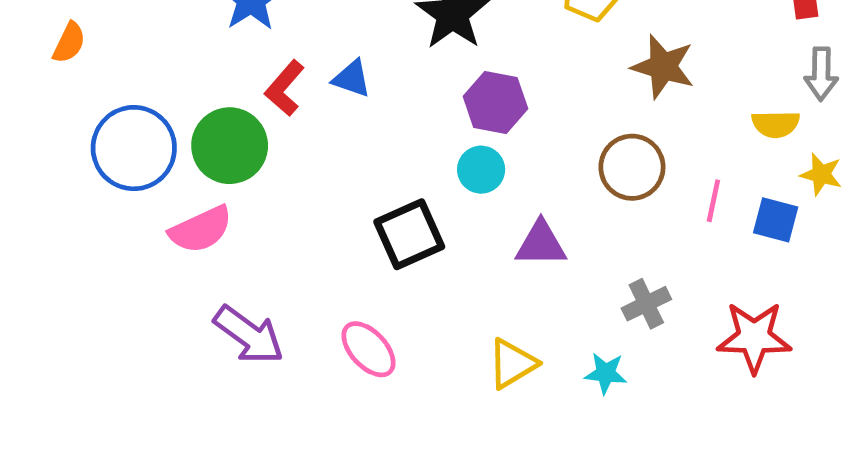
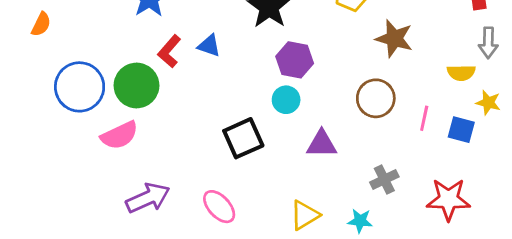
purple arrow: (249, 335) -> (148, 198), turned -60

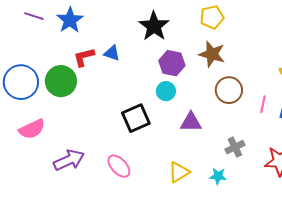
brown star: (394, 38) -> (212, 54), moved
red L-shape: (169, 51) -> (84, 57), turned 35
pink semicircle: (119, 135) -> (32, 129), moved

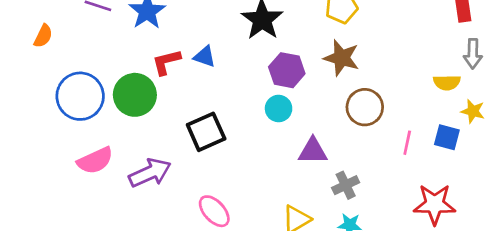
pink line: (263, 104) -> (407, 143), moved
black square: (136, 118) -> (206, 132), moved
gray cross: (235, 147) -> (346, 185), moved
purple arrow: (69, 160) -> (150, 173), moved

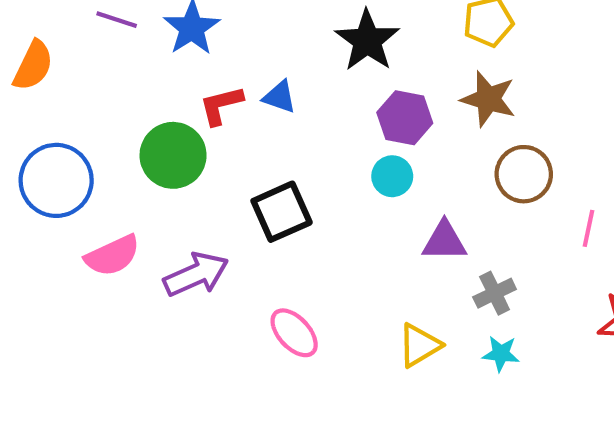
orange semicircle: (43, 36) -> (33, 66), size x1.4
blue circle: (80, 96) -> (56, 180), moved

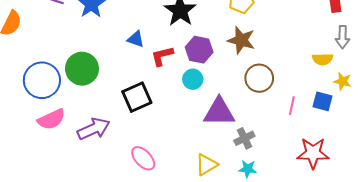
red L-shape: (221, 105) -> (162, 56), moved
blue circle: (56, 180) -> (42, 80), moved
purple triangle: (444, 241) -> (219, 112), size x1.4

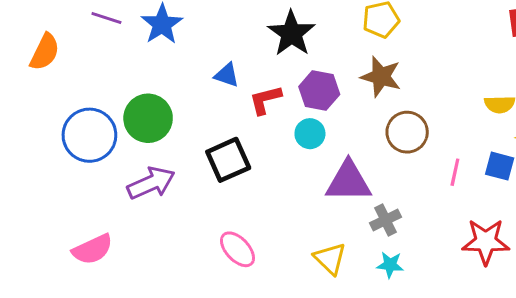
pink semicircle: (51, 119) -> (93, 249), moved
purple arrow: (94, 129) -> (151, 183), moved
yellow triangle: (206, 165) -> (330, 259), turned -45

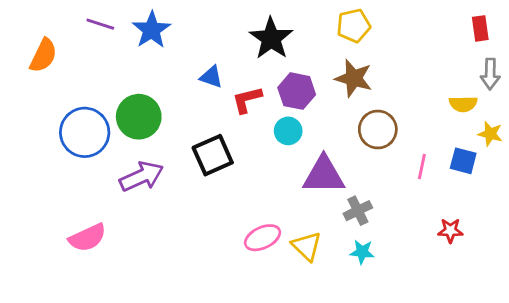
red star: (486, 242) -> (450, 231), size x0.6
pink ellipse: (237, 249) -> (263, 238), moved, turned -72

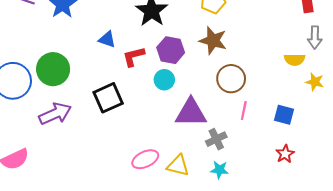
blue square: (463, 161) -> (284, 115), moved
pink line: (422, 166) -> (244, 110), moved
red star: (450, 231) -> (285, 154), turned -30
yellow triangle: (307, 246) -> (178, 166), turned -30

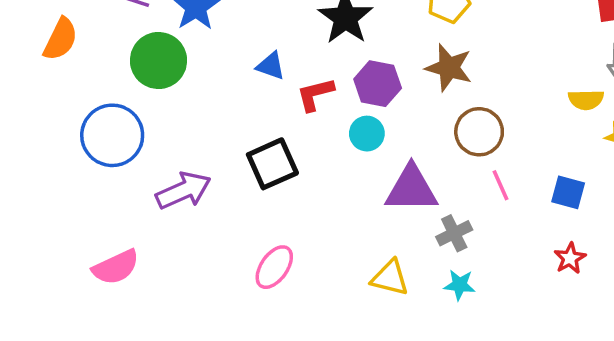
green circle: (53, 69) -> (159, 61), moved
pink line: (244, 110) -> (500, 185), turned -36
pink ellipse: (145, 159) -> (274, 267), moved, turned -30

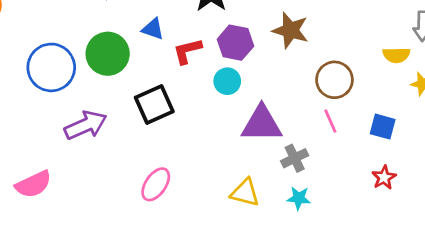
green circle: (159, 61) -> (108, 54), moved
brown circle: (479, 132) -> (334, 80), moved
blue circle: (112, 135) -> (51, 67), moved

